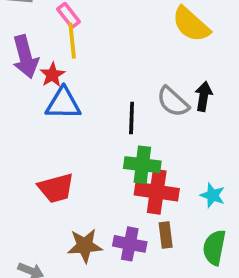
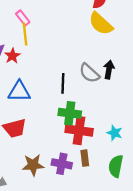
blue triangle: (63, 104) -> (19, 91), moved

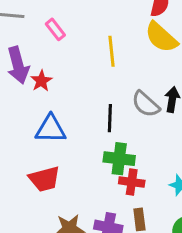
yellow line: (25, 34) -> (111, 51), moved
red cross: (79, 131) -> (132, 182), size x0.7

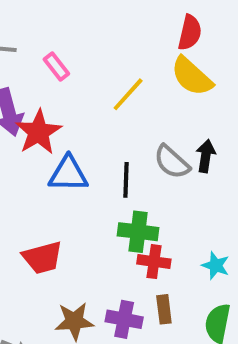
yellow line: (111, 51) -> (128, 94), turned 48
red star: (41, 81) -> (38, 132), size x1.6
blue triangle: (51, 129) -> (68, 174), moved

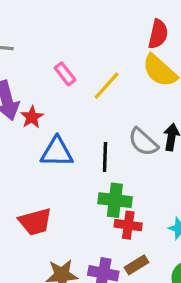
pink rectangle: (56, 66) -> (65, 74), moved
red star: (38, 132) -> (32, 117), size x0.6
brown rectangle: (164, 309) -> (137, 265), turned 65

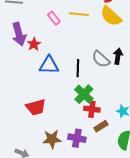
yellow line: (107, 86) -> (79, 14), moved, turned 54
green cross: (115, 200) -> (84, 94), turned 36
brown rectangle: (137, 265) -> (101, 126), moved

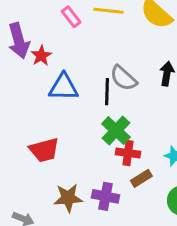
gray semicircle: (101, 59) -> (123, 78), moved

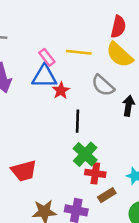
red star: (41, 56) -> (61, 90), moved
gray semicircle: (123, 78) -> (103, 85), moved
blue triangle: (64, 87) -> (44, 76), moved

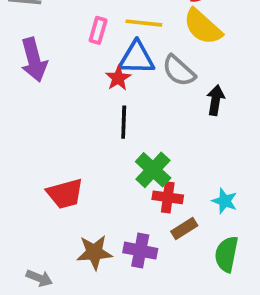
pink rectangle: (47, 57) -> (98, 30), turned 54
blue triangle: (44, 76) -> (137, 58), moved
black line: (77, 121) -> (124, 122), moved

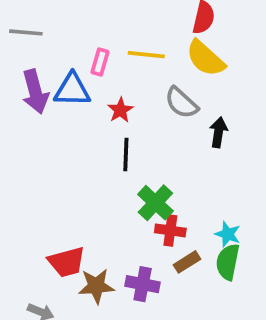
blue triangle: (137, 58) -> (72, 90), moved
red trapezoid: (65, 194) -> (67, 262), moved
green semicircle: (226, 254) -> (228, 262), moved

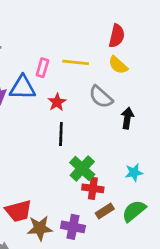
yellow semicircle: (205, 58) -> (118, 65), size x0.7
cyan star: (228, 234) -> (134, 172), moved, turned -30
green semicircle: (228, 262) -> (134, 211), turned 40

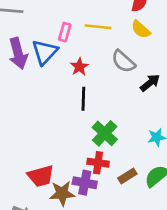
blue triangle: (23, 88) -> (45, 52), turned -48
black arrow: (127, 118) -> (150, 83), turned 42
red cross: (93, 188) -> (98, 163), moved
purple cross: (73, 227) -> (85, 183), moved

